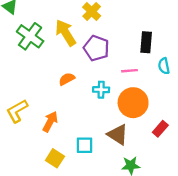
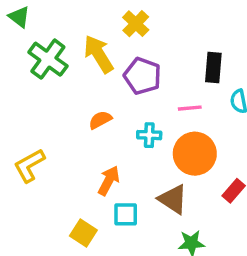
orange arrow: (50, 122) -> (109, 181), moved

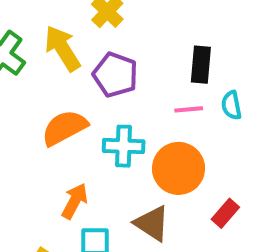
pink line: (190, 108) -> (189, 109), moved
orange semicircle: (100, 120) -> (64, 128), size x1.6
cyan cross: (149, 135) -> (124, 146), size x1.4

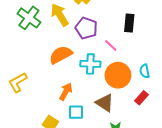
cyan semicircle: (231, 105) -> (145, 71), moved
pink line: (189, 109) -> (111, 46), moved, turned 48

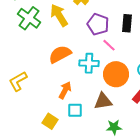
purple pentagon: (86, 28) -> (98, 24), moved
brown triangle: (105, 103) -> (103, 101), turned -42

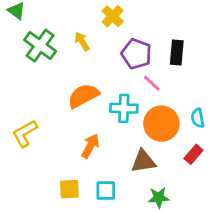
yellow arrow: (59, 15) -> (82, 41), size x0.6
cyan square: (75, 110) -> (106, 191), moved
yellow square: (50, 121) -> (69, 189), turned -35

